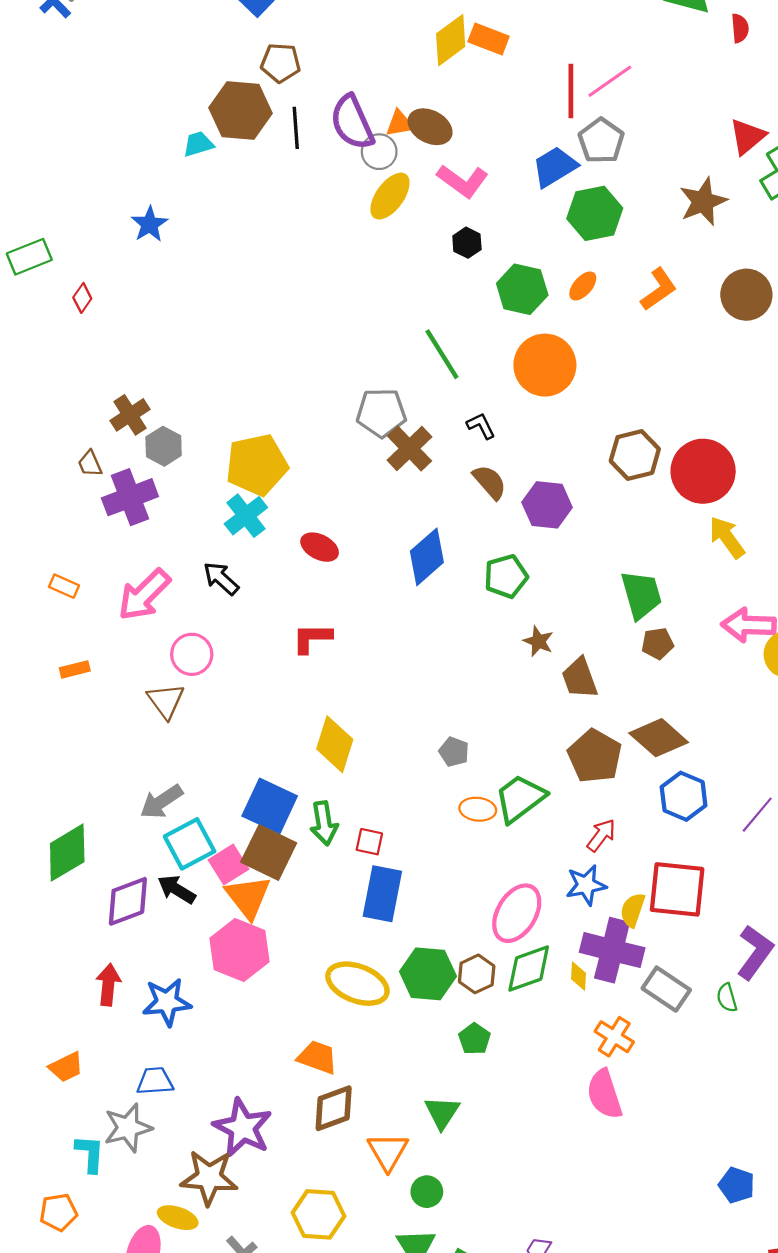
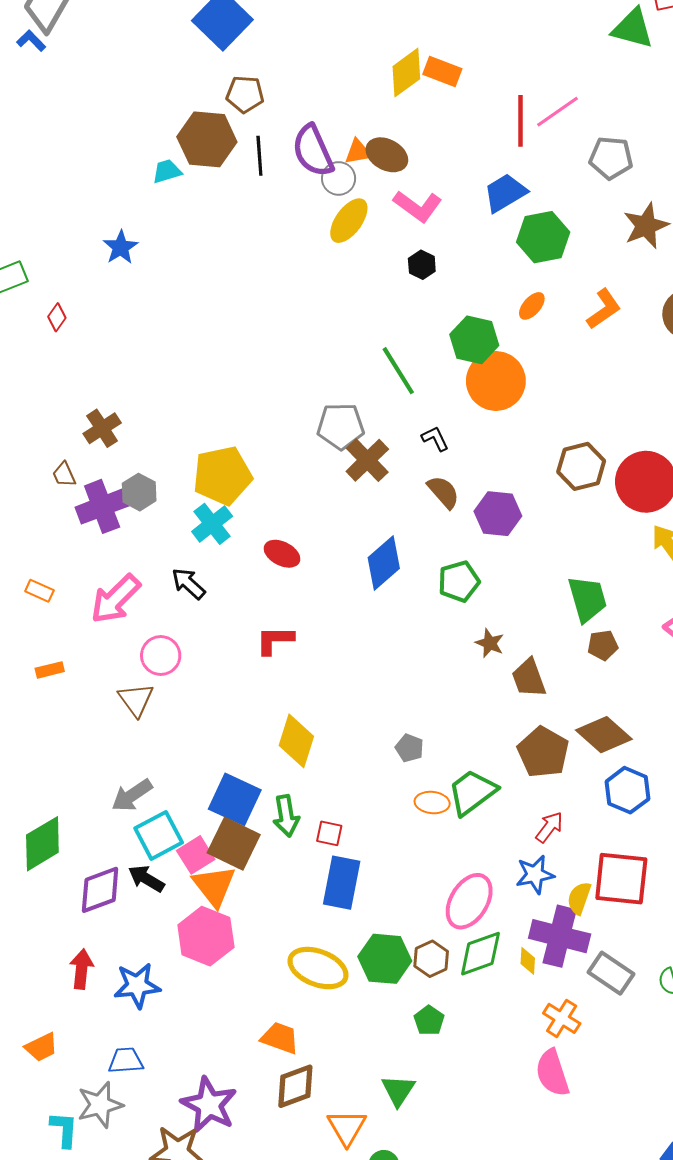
gray pentagon: (601, 141) -> (611, 158), moved, turned -30
green hexagon: (522, 289) -> (474, 340), moved
gray hexagon: (164, 446) -> (139, 492), moved

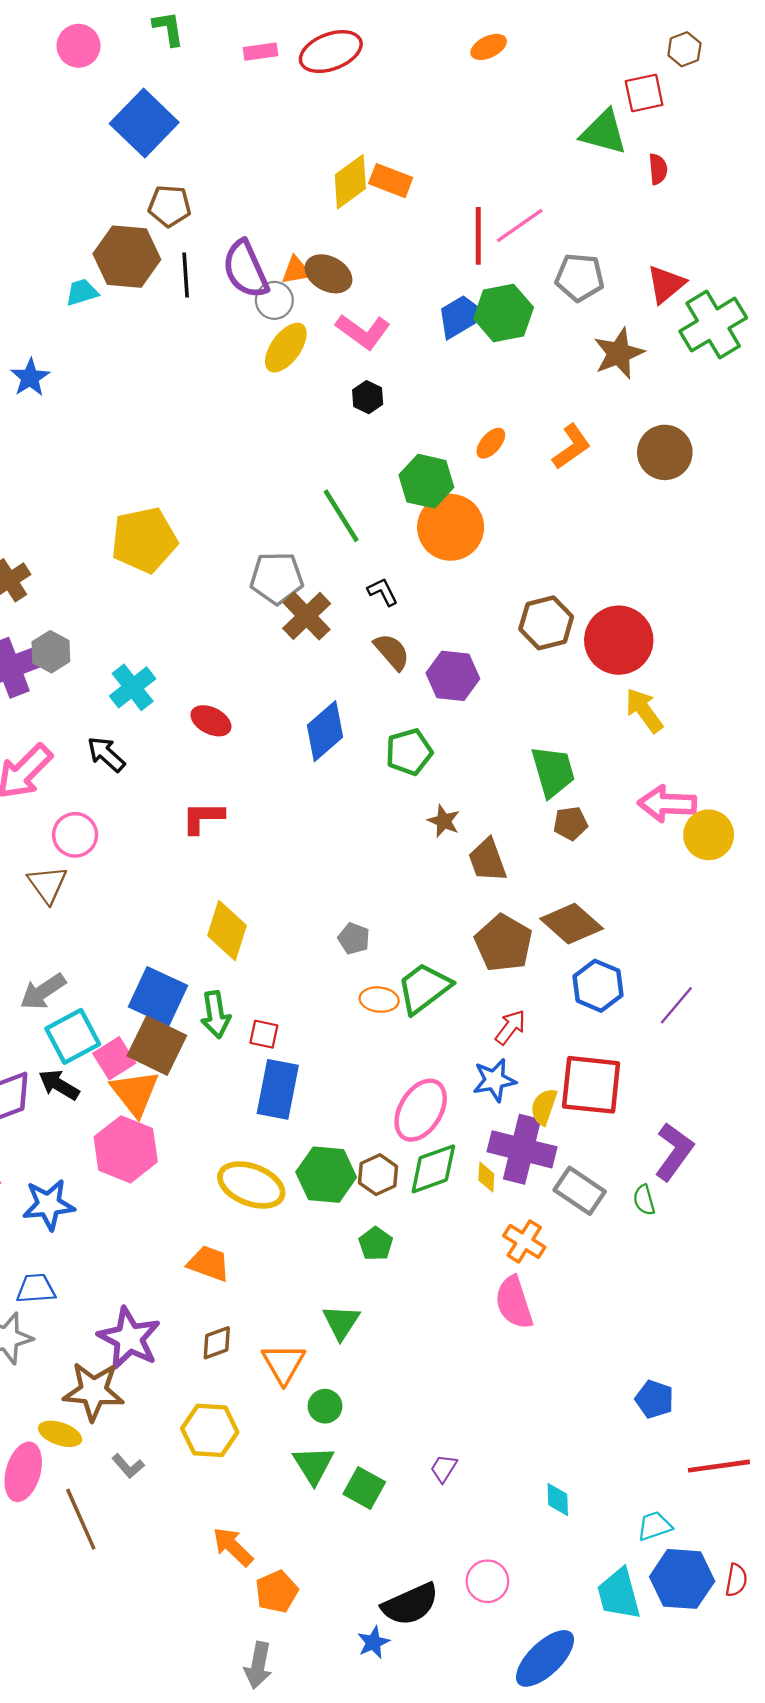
green hexagon: (543, 237) -> (504, 313), moved
yellow pentagon: (222, 476) -> (144, 540), moved
brown diamond: (295, 1086) -> (217, 1343), moved, size x0.7

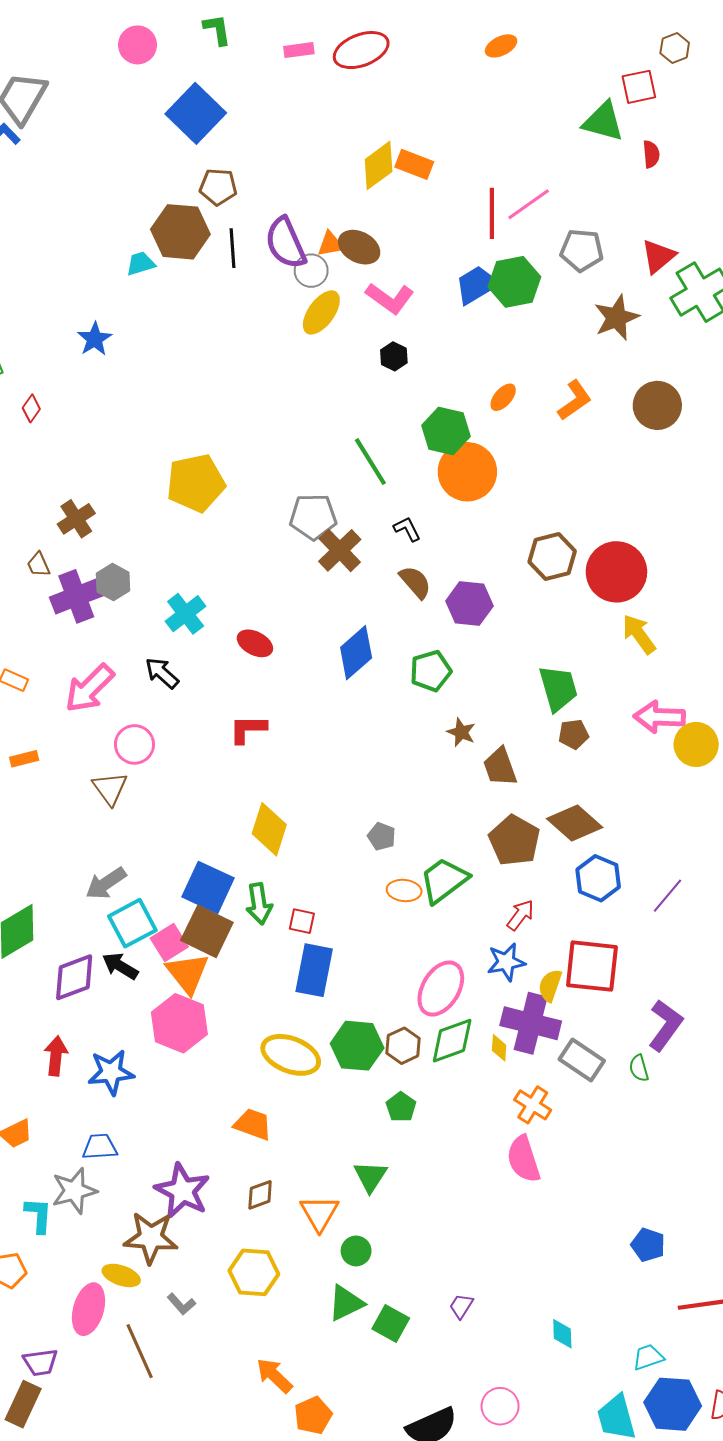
green triangle: (313, 1465) -> (346, 1303), turned 36

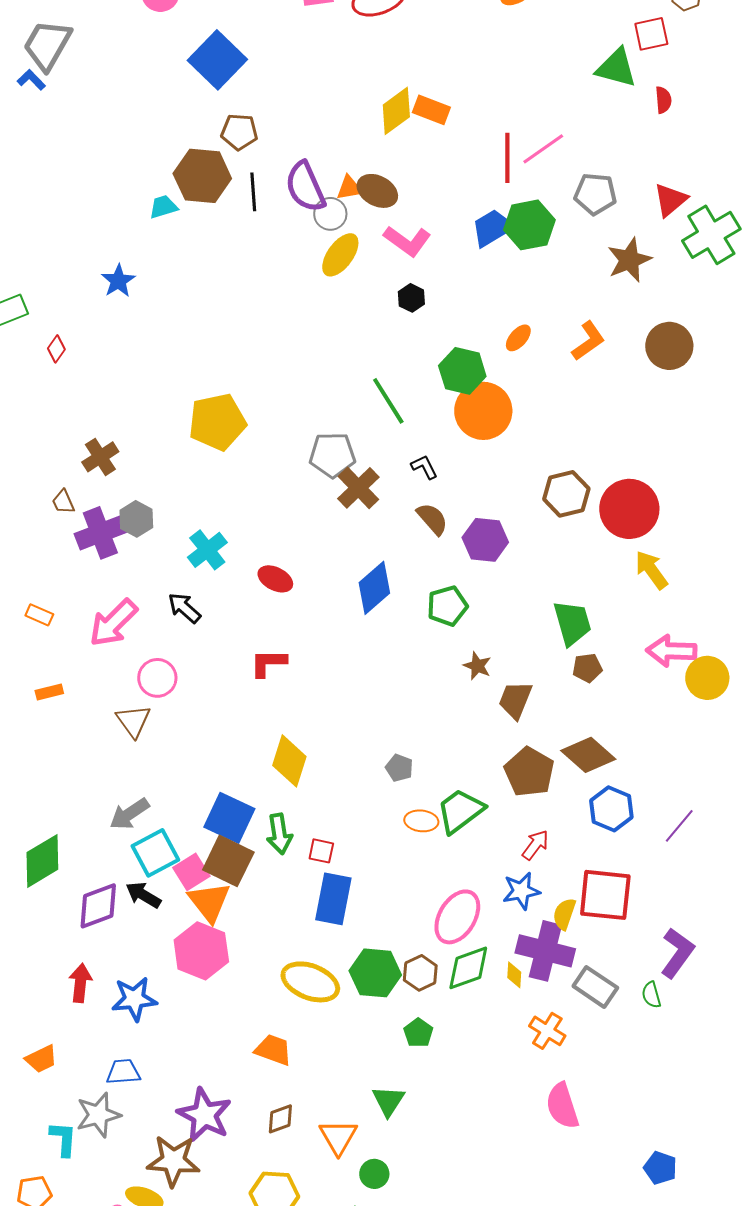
brown trapezoid: (500, 767) -> (515, 700), turned 42
pink semicircle: (524, 1159) -> (562, 1106), moved

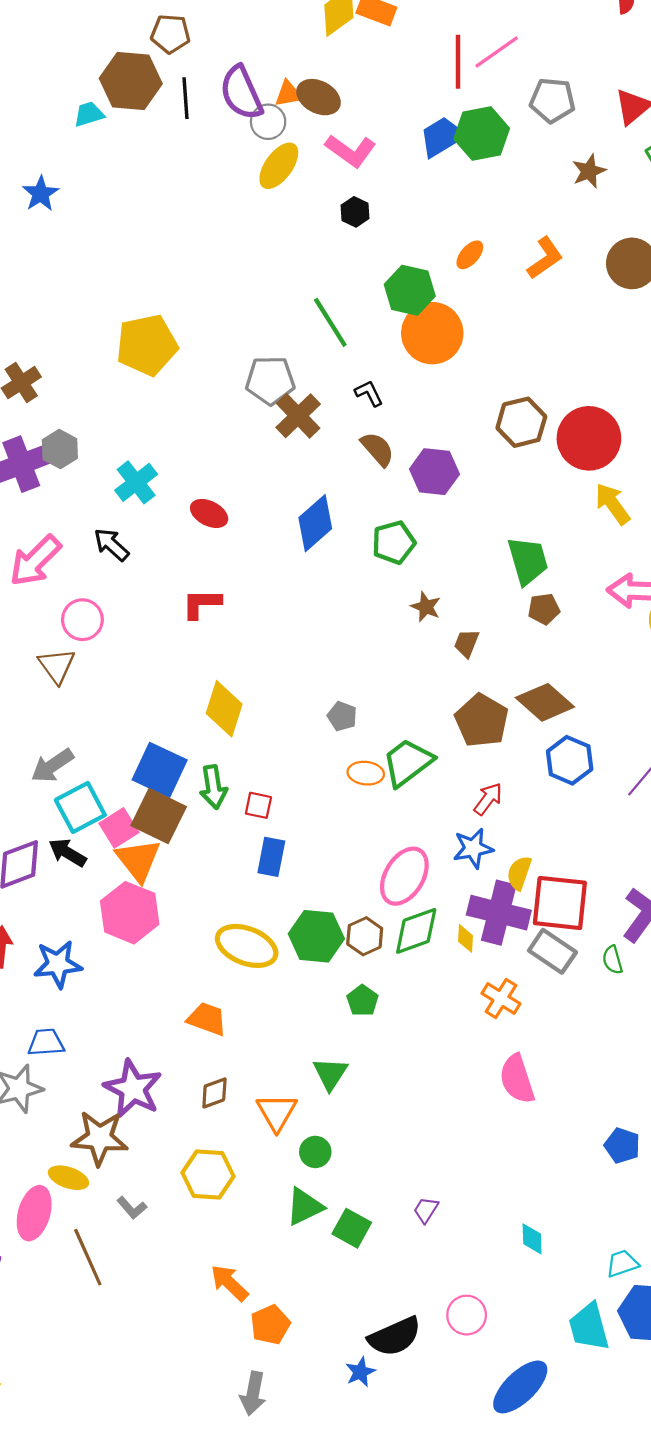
brown star: (629, 260) -> (589, 171), size x0.7
brown trapezoid: (515, 700) -> (467, 643), size x0.7
red square: (605, 895) -> (560, 903), moved
blue rectangle: (333, 899) -> (271, 857), size x0.7

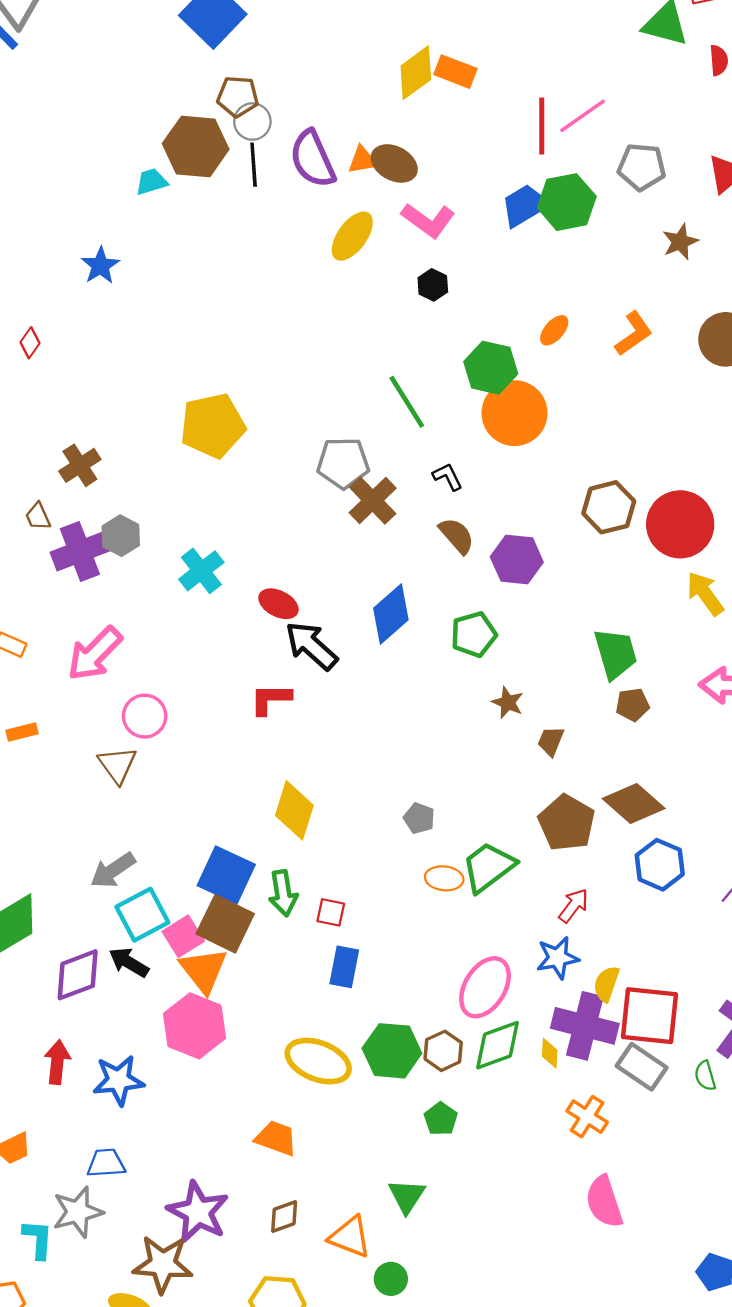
gray circle: (268, 122) -> (252, 121), moved
black arrow: (111, 545) -> (311, 646), moved, size x1.4
orange triangle: (277, 1112) -> (350, 1237), turned -39

